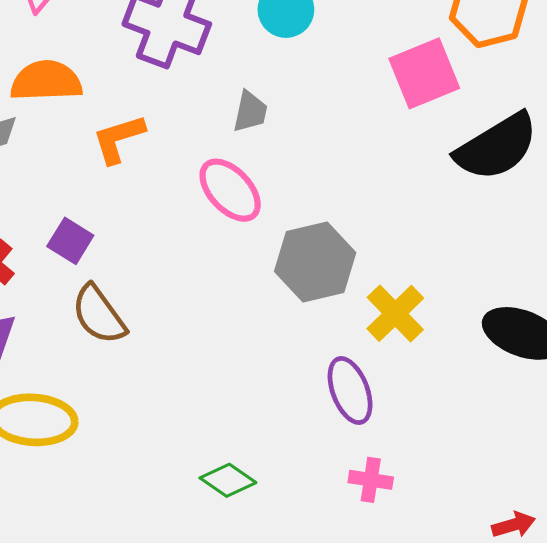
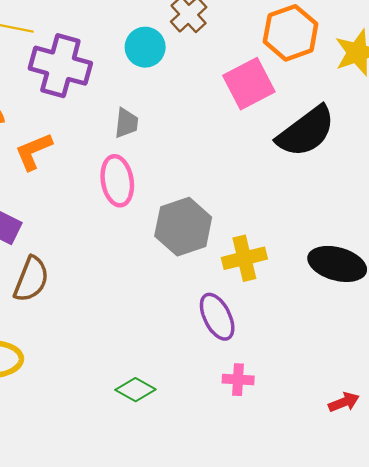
pink ellipse: (230, 190) -> (117, 181), turned 39
yellow cross: (395, 313) -> (244, 258), turned 36
brown semicircle: (99, 315) -> (31, 279), turned -117

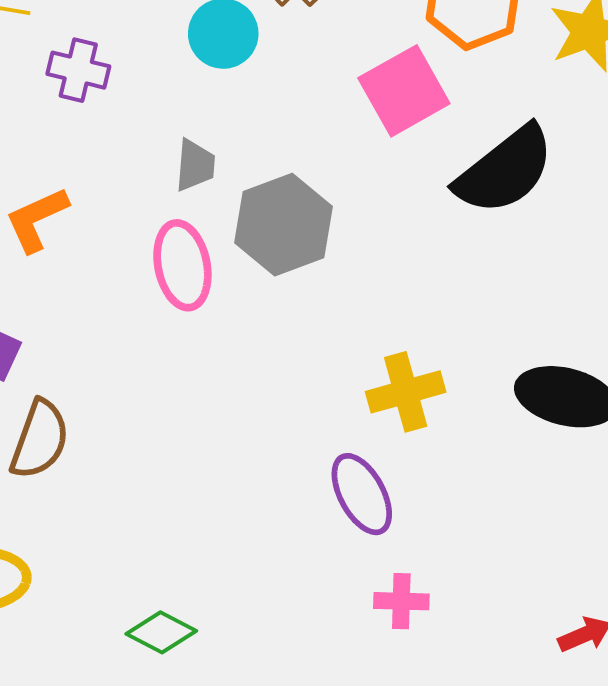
purple cross: (60, 66) -> (78, 70), size x0.6
gray hexagon: (183, 227) -> (283, 225), moved
green diamond: (135, 390) -> (161, 632), moved

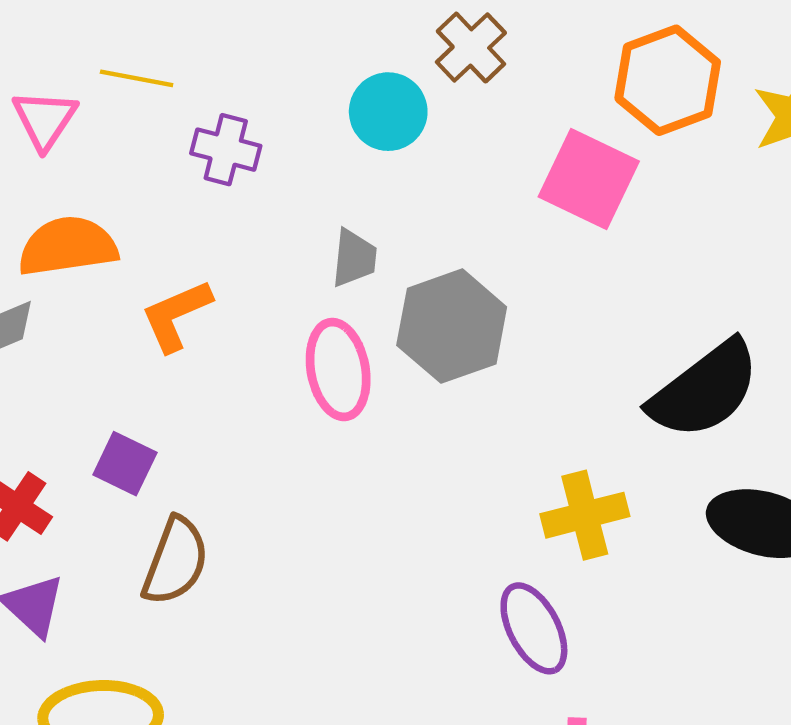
pink square: (404, 91) -> (589, 179), turned -36
black semicircle: (505, 170) -> (705, 390), moved

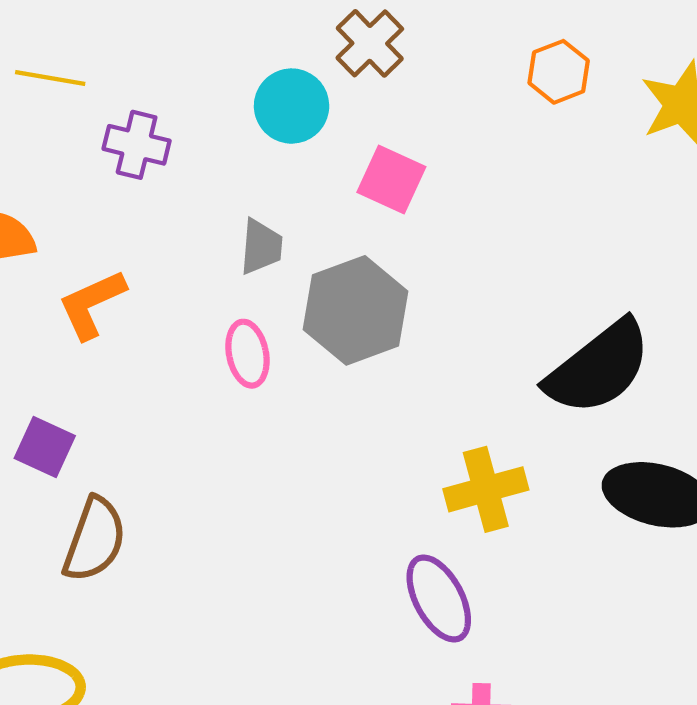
orange hexagon: (668, 80) -> (559, 72), size x0.6
pink square: (589, 179) -> (391, 180), moved, size x0.7
pink ellipse: (338, 370) -> (247, 354), size x0.7

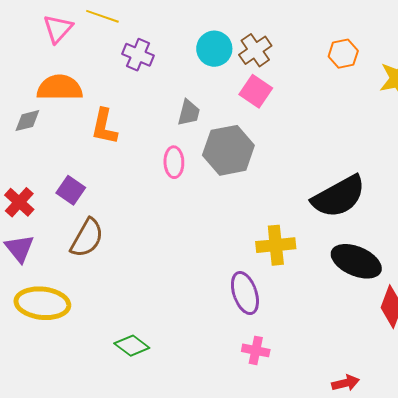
brown cross: (370, 43) -> (255, 50), moved
orange L-shape: (92, 304) -> (104, 126), turned -63

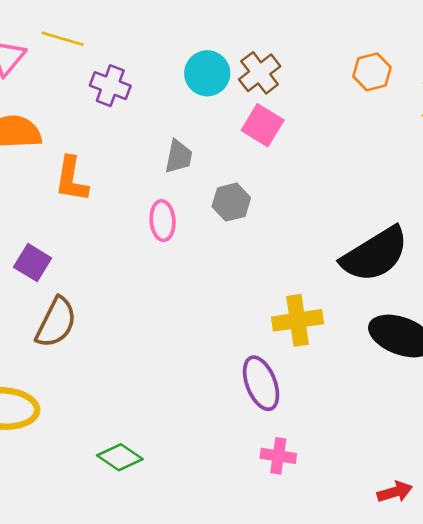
gray hexagon: (228, 150) -> (231, 202), size x0.6

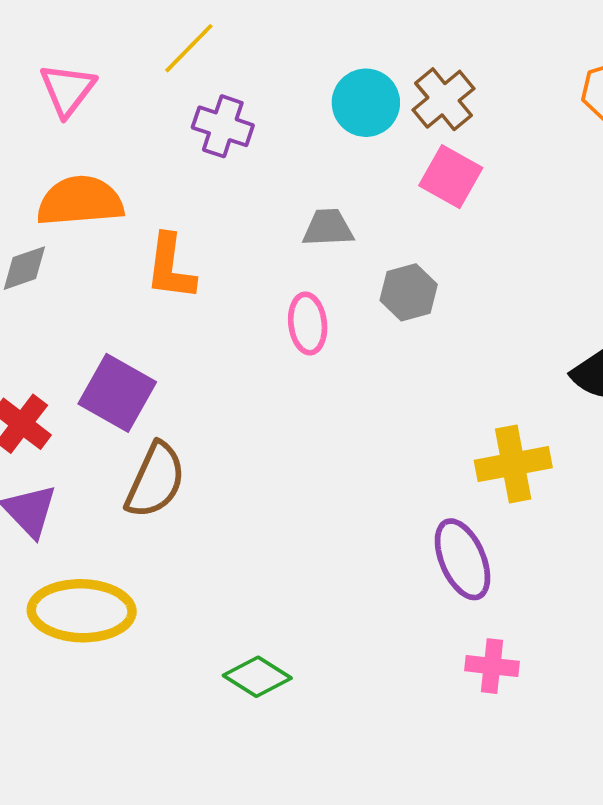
yellow line: (63, 39) -> (189, 48), moved, turned -60
gray trapezoid: (179, 157) -> (328, 228), turned -102
purple square: (33, 263) -> (117, 393), size x1.4

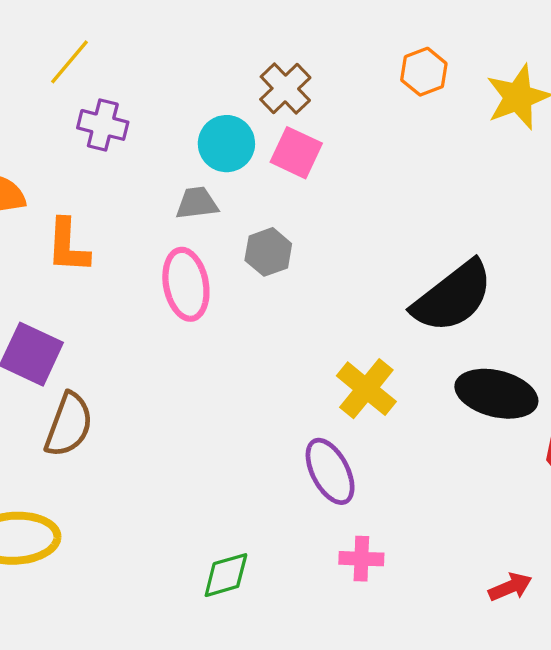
cyan circle: (366, 103) -> (226, 144), moved
pink ellipse: (308, 324) -> (186, 284), size x1.4
yellow cross: (513, 464) -> (366, 389), turned -36
green diamond: (257, 677) -> (226, 575), moved, turned -44

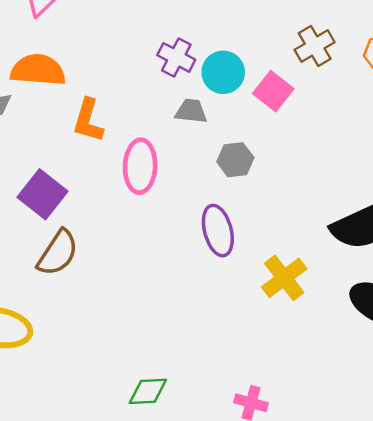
brown cross: (285, 89) -> (315, 46), moved
purple cross: (103, 125) -> (176, 57), moved
pink ellipse: (186, 284) -> (140, 166), moved
purple ellipse: (330, 471) -> (218, 231), moved

